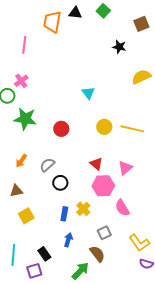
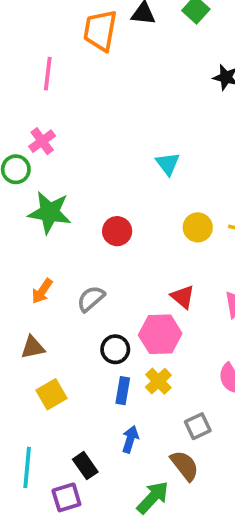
black circle: (60, 183) -> (115, 349), moved
pink hexagon: (103, 186) -> (160, 334), moved

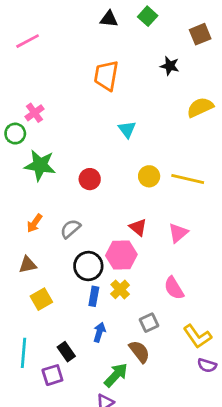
orange trapezoid: (100, 31) -> (106, 76), moved
pink line: (48, 74) -> (28, 41), moved, turned 55
black circle: (115, 349) -> (88, 266), size x1.4

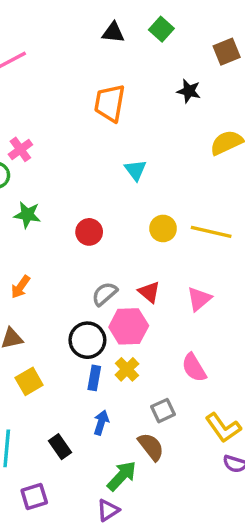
green star: (40, 165) -> (27, 215), size x0.7
gray semicircle: (70, 229) -> (105, 294), moved
purple square: (52, 375) -> (34, 496), moved

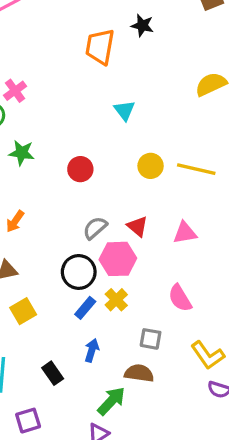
black star: (189, 91) -> (142, 25), moved
pink triangle: (199, 299) -> (185, 233), turned 30
blue rectangle: (94, 378) -> (85, 308), turned 30
gray square: (163, 411) -> (151, 339), turned 35
brown semicircle: (151, 447) -> (139, 373), turned -44

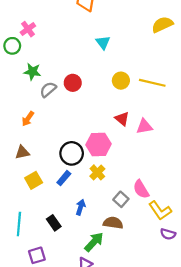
red triangle: (137, 226) -> (122, 119), moved
gray semicircle: (95, 228) -> (48, 90), moved
pink semicircle: (180, 298) -> (141, 189), moved
blue rectangle: (85, 308) -> (64, 178), moved
gray square: (151, 339) -> (121, 199), turned 32

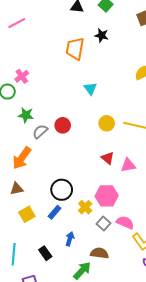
orange arrow: (28, 119) -> (22, 158), size x1.6
pink hexagon: (98, 144) -> (107, 196), moved
pink semicircle: (141, 189) -> (125, 222), turned 144
gray square: (121, 199) -> (104, 224), moved

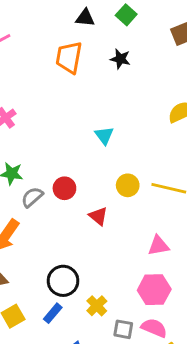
orange trapezoid: (75, 49) -> (69, 57), moved
red triangle: (108, 158) -> (98, 216), moved
pink hexagon: (107, 196) -> (154, 290), moved
gray square: (104, 224) -> (123, 329), turned -32

